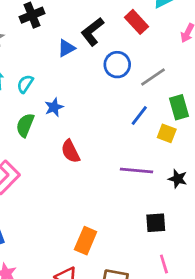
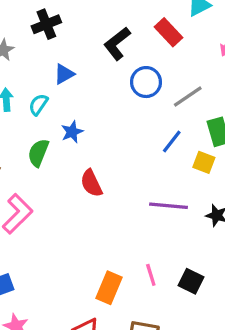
blue triangle: (66, 48) -> (64, 74), moved
black square: (156, 223) -> (191, 281), moved, turned 30
pink line: (164, 264) -> (151, 275), moved

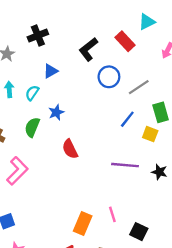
black square: (191, 281) -> (139, 232), moved

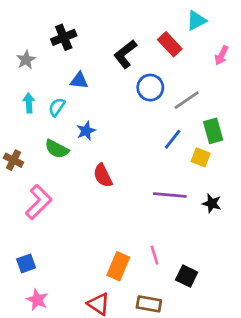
blue triangle: (50, 71) -> (79, 81), turned 35
green semicircle: (32, 127) -> (57, 149), turned -84

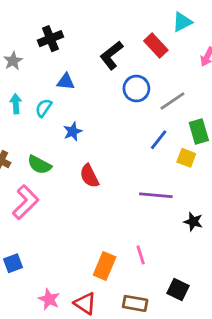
green semicircle: (57, 149) -> (39, 165), moved
black star: (212, 203) -> (193, 222), moved
black square: (187, 276) -> (178, 290), moved
pink star: (37, 300) -> (49, 299), moved

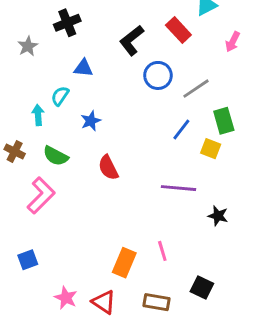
cyan arrow: (16, 104) -> (38, 115), moved

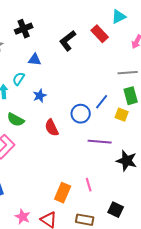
blue circle: (158, 75) -> (81, 114), moved
gray line: (196, 89) -> (128, 73), moved, turned 30
black star: (218, 216) -> (127, 161), size x1.5

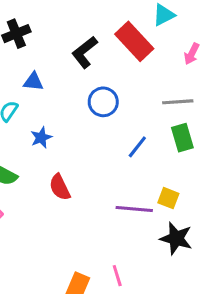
red rectangle: (100, 34) -> (134, 41), size x1.4
blue circle: (81, 114) -> (103, 102), moved
yellow square: (122, 115) -> (168, 198), moved

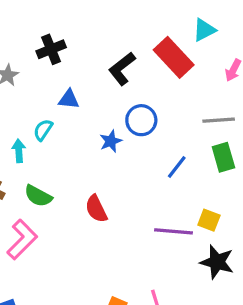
blue star: (41, 138) -> (111, 141), moved

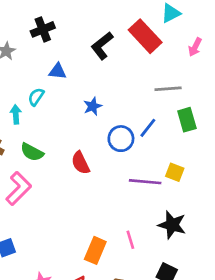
blue circle: (141, 120) -> (121, 139), moved
gray line: (219, 120) -> (168, 89), moved
black star: (217, 262) -> (172, 225), moved

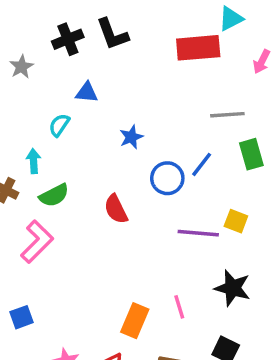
red rectangle: (145, 36) -> (198, 48), turned -52
black L-shape: (102, 46) -> (112, 34), moved, turned -72
cyan arrow: (16, 114) -> (33, 161), moved
green semicircle: (32, 152) -> (54, 195), turned -55

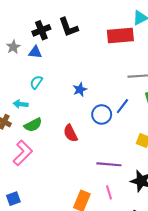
blue triangle: (87, 92) -> (35, 52), moved
cyan arrow: (33, 161) -> (21, 104), turned -80
purple line: (198, 233) -> (109, 164), moved

